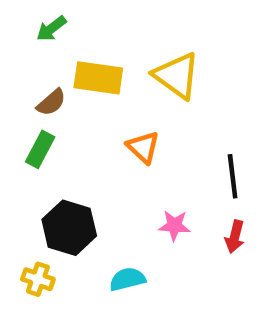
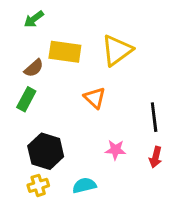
yellow triangle: (177, 76) -> (117, 50), turned 48
yellow cross: (38, 279) -> (38, 185), moved, turned -36

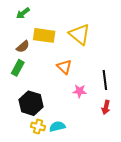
yellow triangle: (117, 50) -> (80, 34), turned -45
pink star: (115, 150) -> (80, 91), moved
yellow cross: (38, 185) -> (38, 127), moved, turned 32

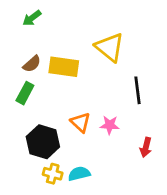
yellow rectangle: (44, 35) -> (64, 67), moved
orange triangle: (64, 67) -> (80, 122), moved
black line: (105, 80) -> (137, 90), moved

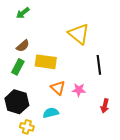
yellow rectangle: (64, 67) -> (46, 62), moved
black hexagon: (43, 142) -> (17, 102), moved
yellow cross: (53, 174) -> (27, 127), moved
cyan semicircle: (79, 174) -> (51, 113), moved

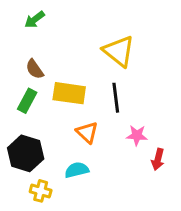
brown semicircle: (23, 46) -> (35, 69), turned 96
black line: (99, 65) -> (116, 98), moved
pink star: (79, 90) -> (137, 135), moved

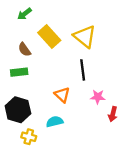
yellow rectangle: (69, 93) -> (49, 37), moved, turned 40
green rectangle: (27, 101) -> (19, 72), turned 56

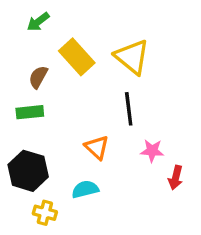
brown semicircle: (24, 49) -> (38, 77), turned 64

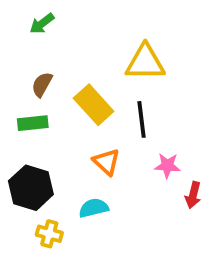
yellow rectangle: (77, 57) -> (94, 105), moved
yellow triangle: (132, 57) -> (145, 62), turned -39

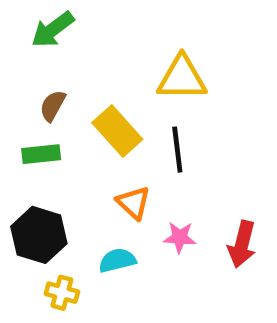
green arrow: (42, 24) -> (53, 30), size x1.4
pink star: (167, 166) -> (180, 237), moved
red arrow: (193, 195) -> (242, 244), size x1.4

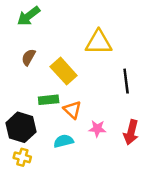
black line: (177, 150) -> (126, 81), moved
green rectangle: (41, 154) -> (49, 100), moved
yellow cross: (62, 293) -> (22, 157), moved

